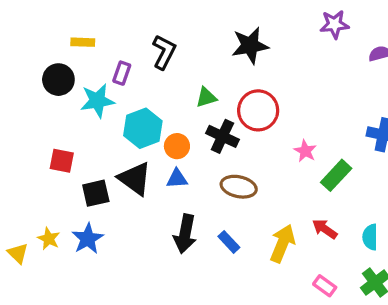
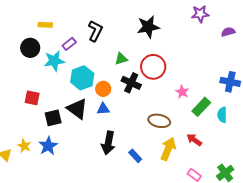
purple rectangle: (122, 73) -> (69, 44), turned 32
brown ellipse: (239, 187) -> (159, 121), moved
cyan semicircle: (370, 237) -> (222, 115), moved
blue rectangle: (229, 242) -> (135, 156), moved

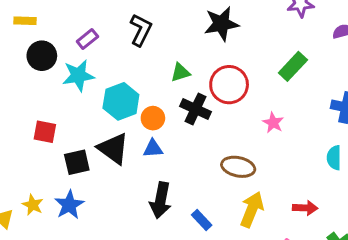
yellow rectangle: (45, 25) -> (25, 21), moved
purple rectangle: (69, 44) -> (87, 39), moved
green rectangle: (201, 107) -> (293, 66), moved
red arrow: (194, 140) -> (305, 208), moved, turned 147

